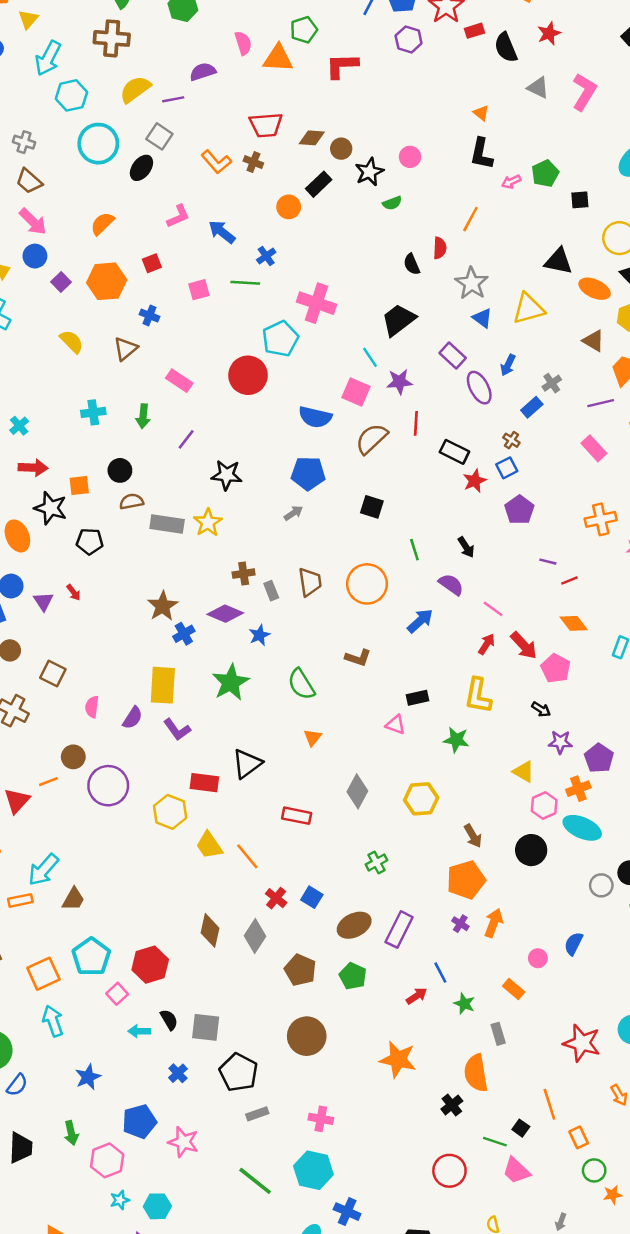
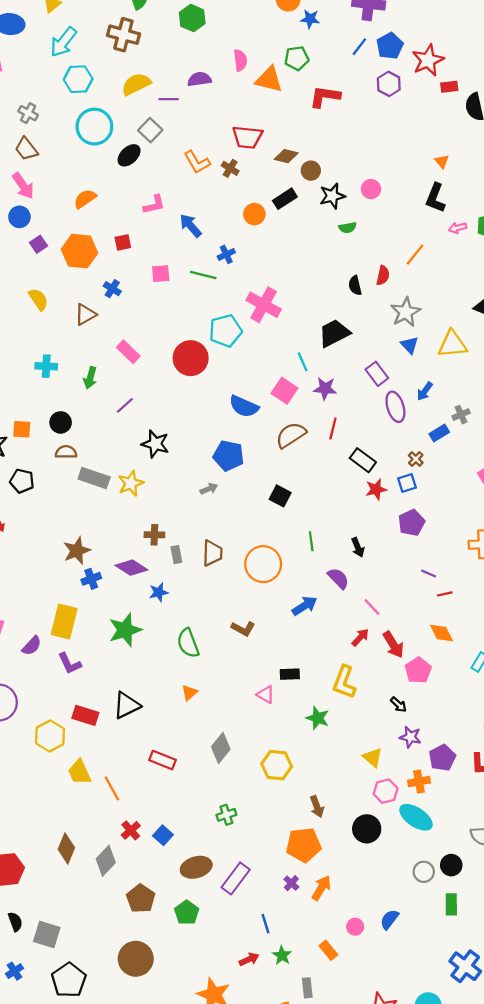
red arrow: (417, 996) -> (249, 959), moved

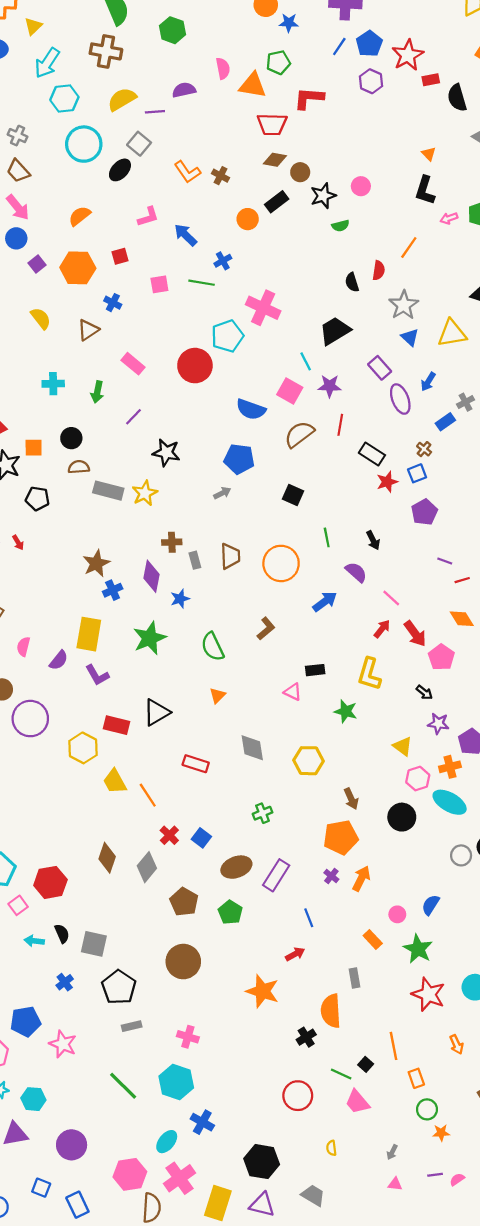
red trapezoid: (247, 137) -> (272, 124), moved
purple diamond: (131, 568) -> (151, 576), turned 72
brown L-shape: (243, 629) -> (266, 629), turned -65
gray diamond: (221, 748) -> (252, 748), turned -44
green star: (282, 955) -> (418, 949), moved, size x1.5

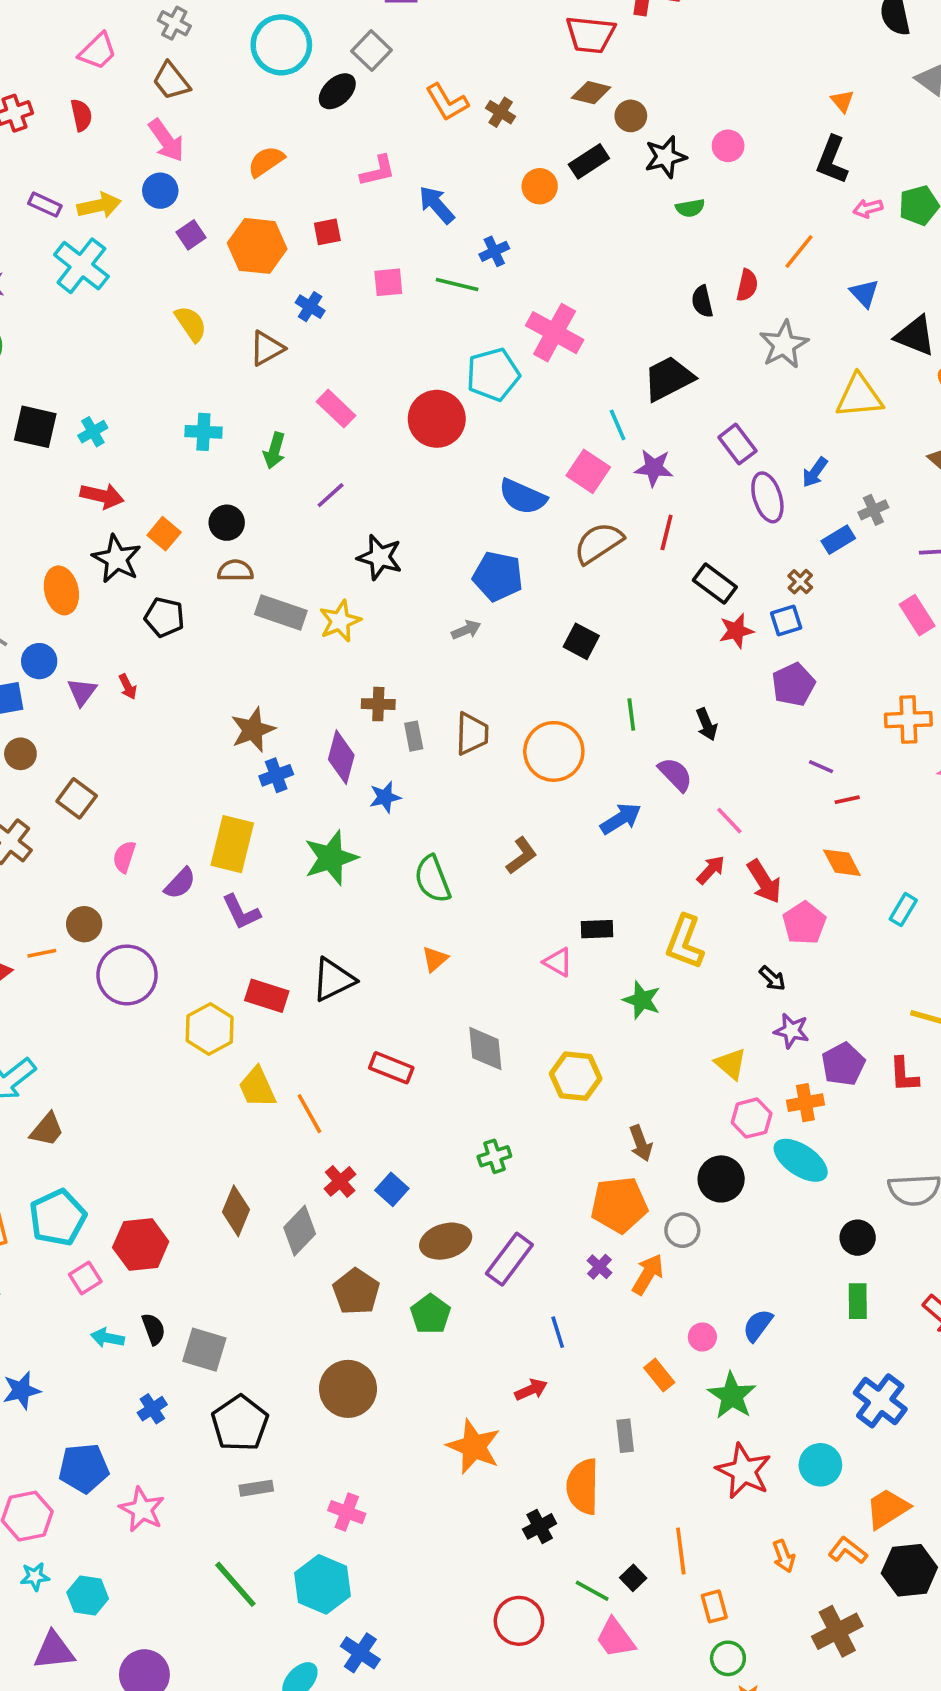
blue triangle: (410, 337) -> (864, 293), moved
orange square: (34, 448) -> (164, 534), turned 36
gray circle: (461, 855) -> (682, 1230), moved

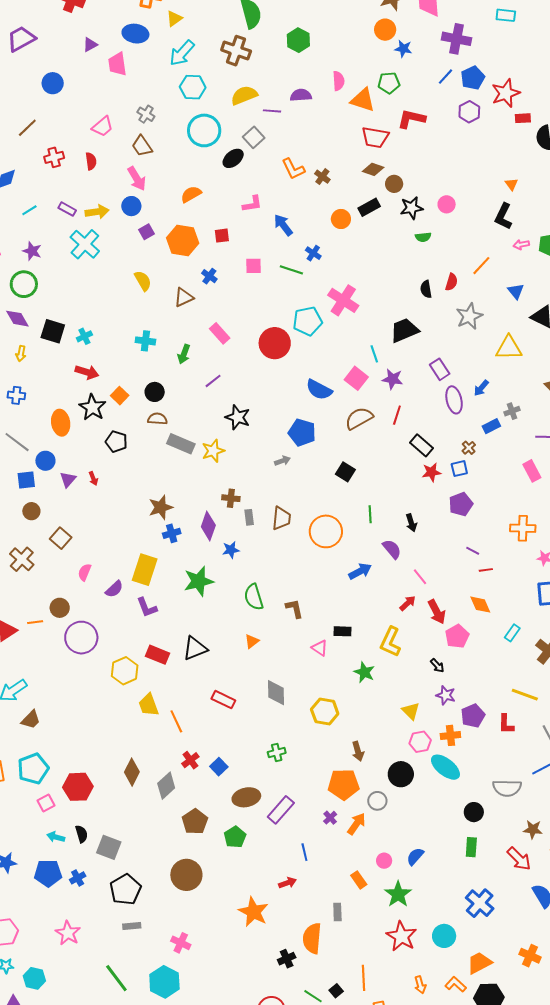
blue cross: (494, 251) -> (313, 253), turned -35
brown L-shape: (522, 856) -> (294, 609), moved, turned -70
blue pentagon: (84, 1468) -> (48, 873), moved

